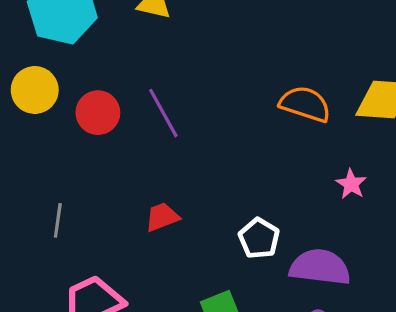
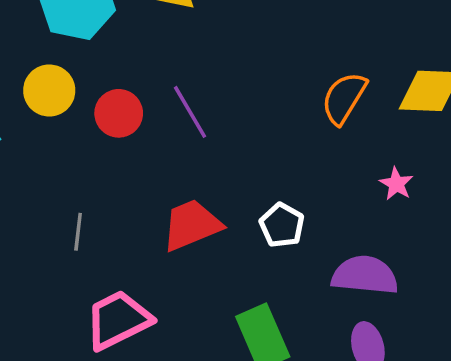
orange semicircle: (305, 104) -> (344, 98), turned -75
red trapezoid: (162, 217) -> (192, 225), size x1.6
white pentagon: (259, 238) -> (282, 225), moved

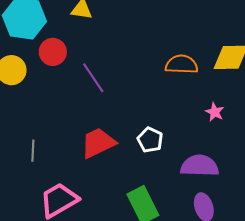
orange semicircle: (344, 98) -> (182, 64), turned 64
red circle: (119, 113) -> (53, 52), moved

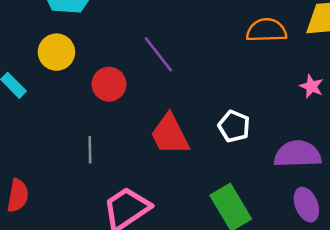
red circle: (53, 52) -> (109, 84), moved
red trapezoid: (98, 143) -> (170, 135), turned -87

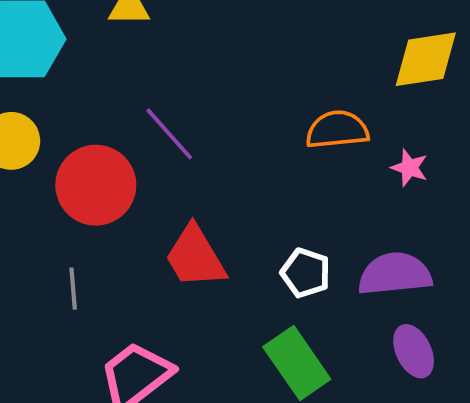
orange semicircle: (266, 30) -> (337, 130), moved
red circle: (109, 84) -> (96, 185), size x1.5
white pentagon: (234, 126) -> (306, 273), moved

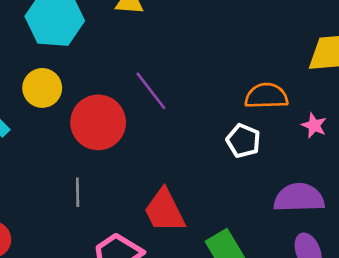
red trapezoid: (195, 257) -> (165, 211), moved
white pentagon: (306, 273) -> (243, 141), moved

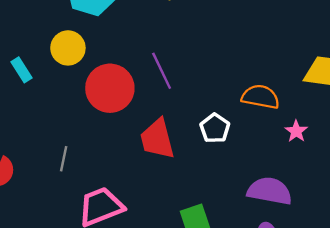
white pentagon: (243, 141) -> (215, 128), moved
gray line: (78, 192) -> (64, 159), moved
red trapezoid: (165, 211) -> (157, 139), moved

